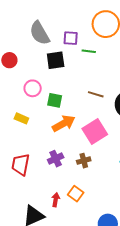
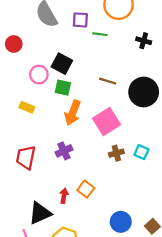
black square: (56, 60) -> (62, 64), moved, turned 36
orange arrow: (64, 123) -> (73, 113), turned 140
brown cross: (84, 161) -> (116, 153), moved

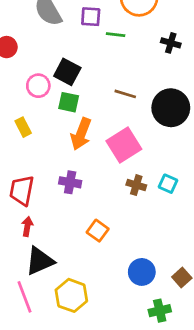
yellow rectangle: (27, 107) -> (23, 127), turned 40
purple cross: (64, 151) -> (70, 182), turned 35
brown cross: (116, 153) -> (136, 185), turned 32
red arrow: (64, 196) -> (27, 226), moved

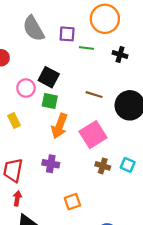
black cross: (171, 43) -> (120, 54), moved
orange square: (98, 231) -> (72, 202), turned 35

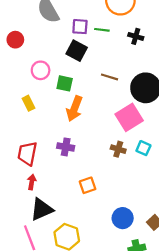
purple square: (67, 34) -> (80, 27), moved
black square: (49, 77) -> (77, 51), moved
pink square: (93, 135) -> (129, 117), moved

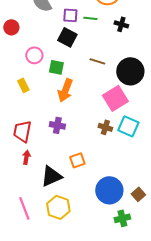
cyan square: (143, 148) -> (128, 126), size x1.5
black triangle: (42, 209) -> (51, 176), moved
blue circle: (123, 218) -> (109, 190), size x1.4

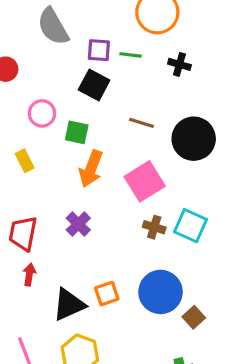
pink square: (115, 98) -> (145, 181), moved
purple cross: (57, 125) -> (78, 224), turned 35
orange square: (77, 160) -> (107, 294), moved
blue circle: (109, 190) -> (160, 292), moved
brown square: (138, 194) -> (194, 317), moved

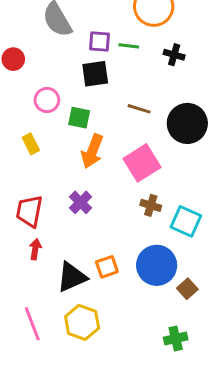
black square: (94, 85) -> (95, 74), turned -36
cyan square: (191, 226) -> (186, 221), moved

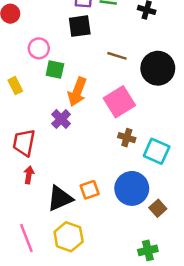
green square: (79, 118) -> (55, 69), moved
yellow rectangle: (31, 144) -> (15, 86), moved
purple cross: (81, 202) -> (61, 119), moved

